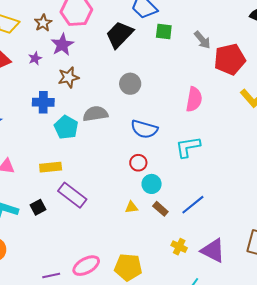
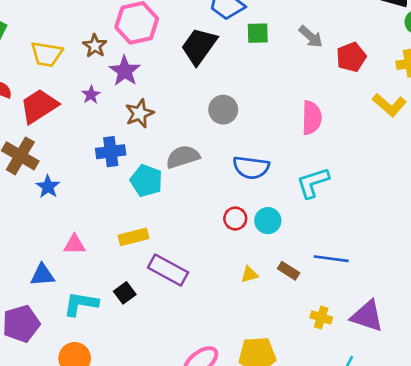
red pentagon: (230, 59) -> (351, 57), size x0.7
red circle: (138, 163) -> (235, 219), moved
cyan circle: (152, 184) -> (268, 221), moved
blue line: (193, 205) -> (331, 259), turned 55

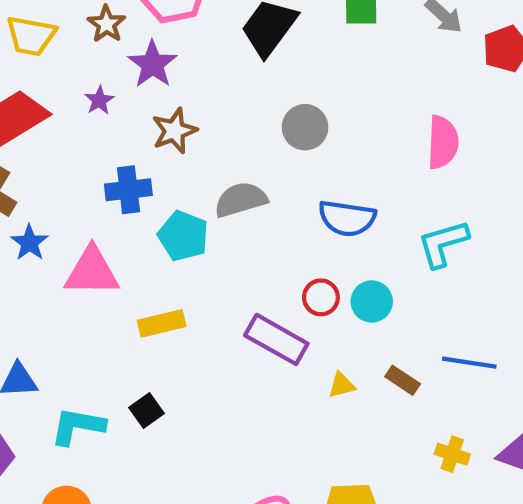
pink triangle: (74, 245) -> (92, 272), moved, size x1.6
purple rectangle: (168, 270) -> (276, 339), moved

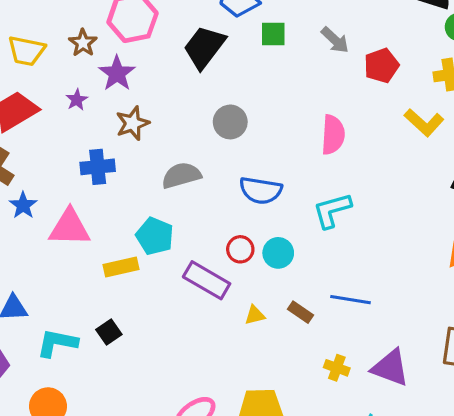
cyan pentagon: (183, 236) -> (155, 236), moved

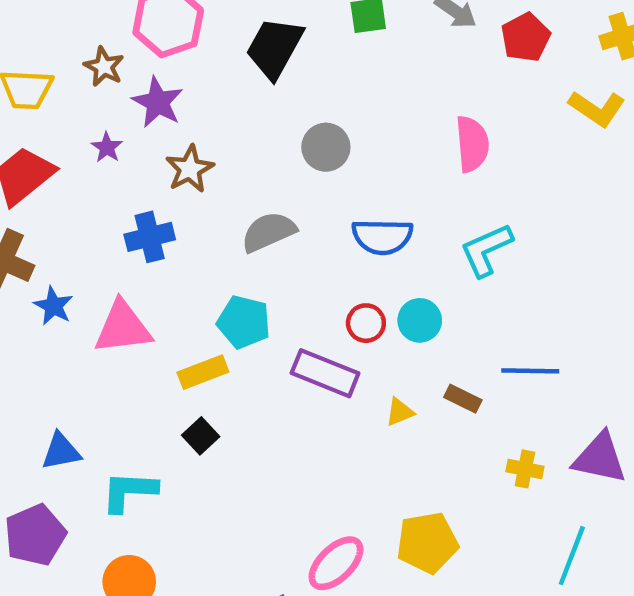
black square: (109, 332) -> (201, 436), moved

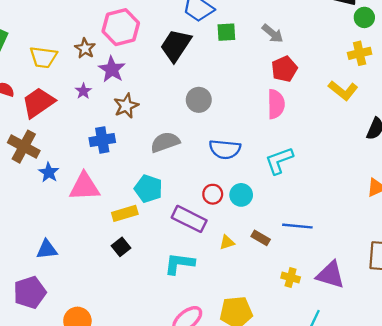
red pentagon: (526, 37) -> (284, 69), moved
cyan L-shape: (129, 491) -> (179, 264), moved

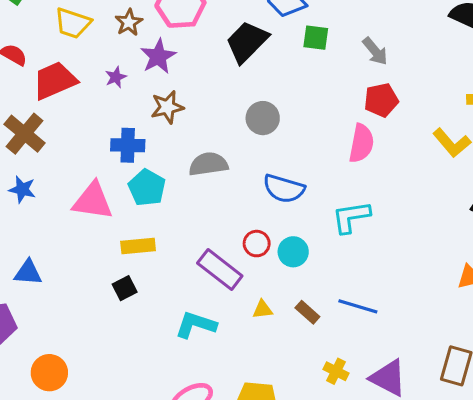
blue star: (49, 172) -> (22, 189), moved, turned -30
cyan pentagon: (148, 189) -> (147, 188), moved

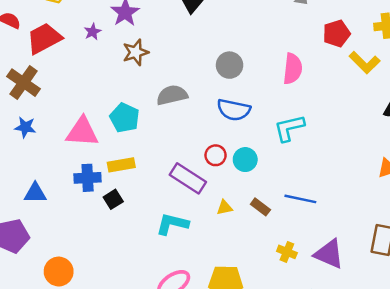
red pentagon: (381, 100) -> (337, 34), moved
gray circle: (263, 118) -> (230, 65), moved
blue cross: (128, 145) -> (88, 178), moved

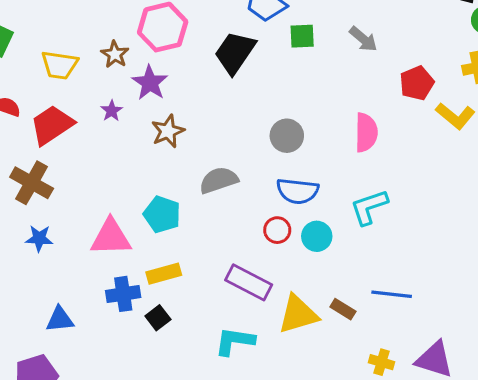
red circle: (216, 155) -> (277, 230), moved
cyan circle: (245, 160) -> (317, 236), moved
yellow triangle: (225, 208) -> (298, 314), size x2.0

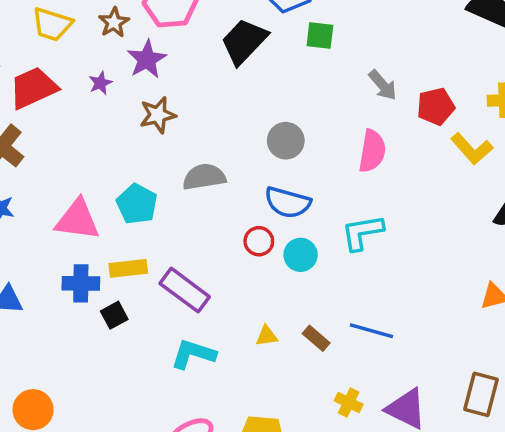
gray arrow: (363, 39) -> (383, 85), moved
purple rectangle: (249, 282) -> (185, 290), moved
yellow triangle: (298, 314) -> (267, 336), size x0.5

